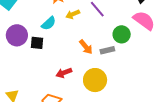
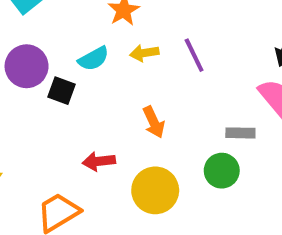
green circle: (122, 34) -> (222, 171), moved
gray rectangle: (107, 50) -> (240, 133), moved

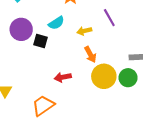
yellow arrow: (144, 53) -> (84, 31), moved
yellow circle: (155, 190) -> (104, 76), moved

